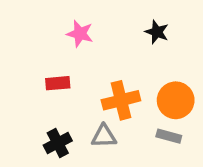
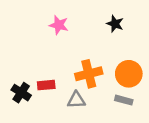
red rectangle: (58, 83) -> (46, 85), moved
black cross: (58, 143) -> (21, 93), moved, turned -30

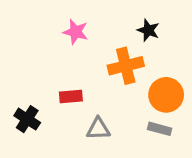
orange cross: (89, 74) -> (126, 66), moved
red rectangle: (46, 85) -> (71, 96), moved

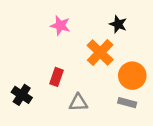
orange cross: (126, 66) -> (100, 52), turned -32
red rectangle: (71, 96) -> (56, 77), turned -66

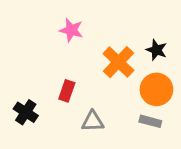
black star: (118, 24) -> (156, 50), moved

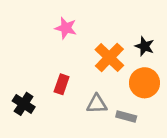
gray triangle: (93, 121) -> (97, 104), moved
gray rectangle: (150, 121) -> (126, 117), moved

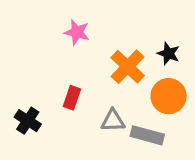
gray rectangle: (126, 117) -> (147, 135), size x1.4

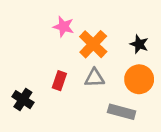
orange cross: (128, 67) -> (93, 44), moved
gray triangle: (113, 121) -> (95, 78), moved

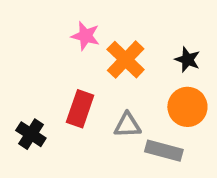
gray triangle: (95, 78) -> (127, 125), moved
red rectangle: (59, 81) -> (80, 109), size x1.4

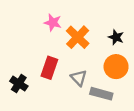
gray triangle: (127, 125) -> (79, 78), turned 48

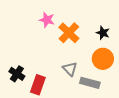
red rectangle: (49, 68) -> (38, 85), moved

